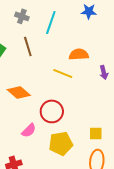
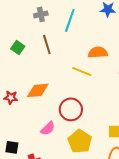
gray cross: (22, 16) -> (41, 14), turned -32
orange diamond: (19, 92) -> (38, 90), turned -45
yellow pentagon: (61, 143) -> (80, 141), turned -30

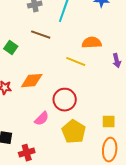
brown line: (47, 44) -> (41, 35), turned -54
green square: (18, 47) -> (11, 48), moved

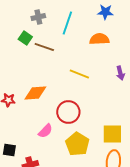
orange semicircle: (92, 43) -> (99, 39), moved
green square: (11, 48) -> (25, 38), moved
yellow square: (109, 122) -> (112, 134), size x1.5

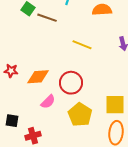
orange diamond: (35, 93) -> (38, 77), moved

